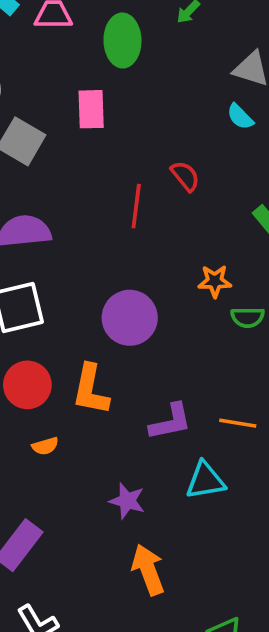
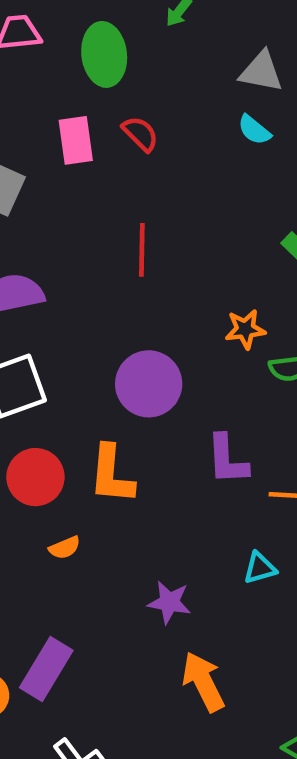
red semicircle: (185, 176) -> (140, 134), moved
purple L-shape: (170, 422) -> (227, 460), moved, turned 105
cyan triangle: (205, 481) -> (260, 568), size x0.7

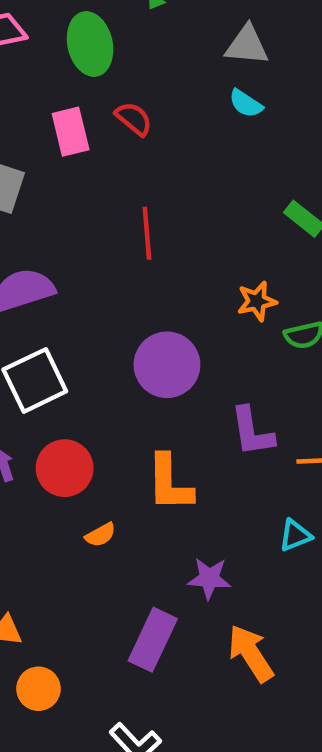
orange L-shape: (111, 475) -> (170, 483), moved
purple rectangle: (46, 669) -> (153, 640), moved

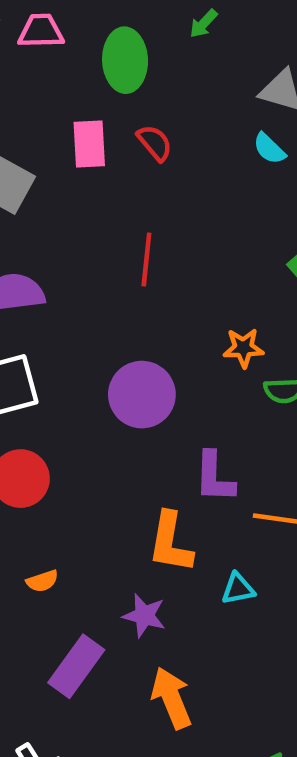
orange L-shape: (170, 483) -> (170, 542), moved
orange semicircle: (100, 535) -> (42, 581), moved

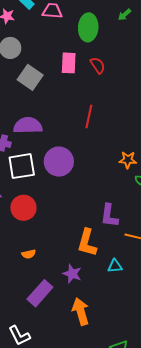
purple circle: (142, 395) -> (59, 162), moved

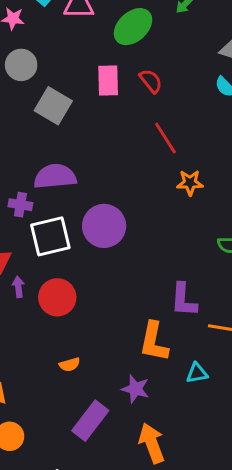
green ellipse: (88, 27) -> (133, 27), turned 48
red line: (89, 117) -> (165, 138), moved, turned -40
orange star: (128, 160) -> (190, 183), moved

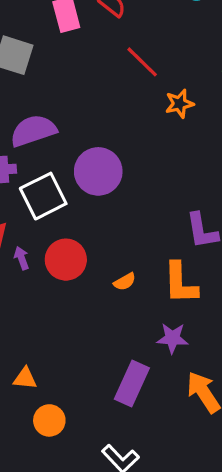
orange semicircle: (70, 365) -> (125, 282), moved

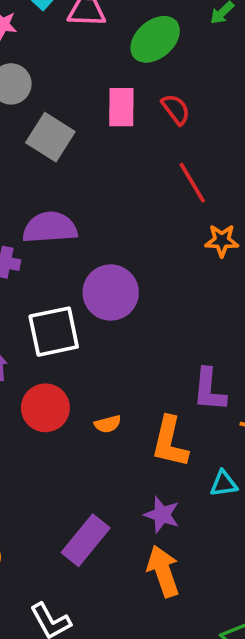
white square: (43, 196) -> (54, 332), moved
red circle: (66, 260) -> (45, 408), moved
purple star: (172, 338) -> (162, 515), moved

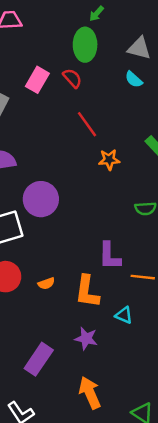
green ellipse: (155, 39) -> (85, 45), moved, turned -44
pink rectangle: (121, 107) -> (37, 80), turned 35
cyan triangle: (224, 484) -> (124, 315), turned 36
orange arrow: (163, 571) -> (90, 393), moved

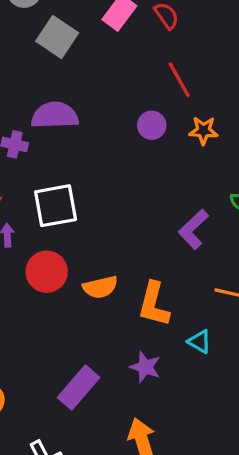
purple circle: (41, 199) -> (152, 125), moved, size x0.6
purple L-shape: (110, 256) -> (193, 229), moved, turned 40
orange semicircle: (46, 283) -> (100, 287), size x1.5

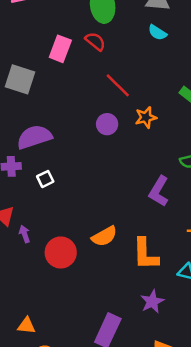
white square: (56, 206) -> (45, 179), moved, size x0.5
orange semicircle: (100, 287) -> (104, 236), moved
purple star: (145, 367) -> (152, 302), turned -30

